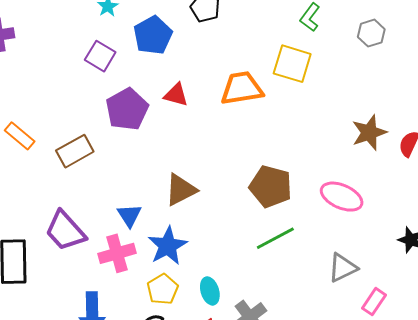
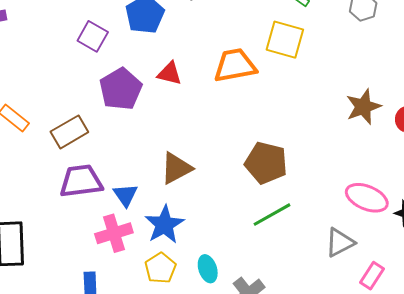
pink ellipse: (342, 197) -> (367, 198), moved
purple trapezoid: (65, 231) -> (81, 181), moved, turned 126

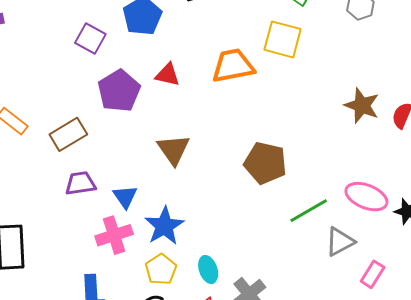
brown star: (363, 107) -> (362, 106), turned -30
brown triangle: (176, 168) -> (173, 149), moved, turned -36
purple trapezoid: (81, 181) -> (80, 183), size x0.7
green line: (272, 215) -> (309, 211), moved

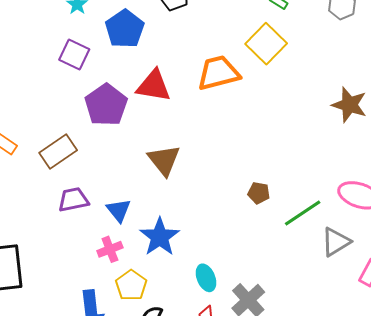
yellow square: (283, 39) -> (266, 44), turned 33
red triangle: (168, 75) -> (154, 86), size x1.4
brown pentagon: (265, 163) -> (259, 193), moved, size x0.5
pink cross: (114, 235) -> (110, 249), size x0.7
yellow pentagon: (161, 269) -> (131, 285), moved

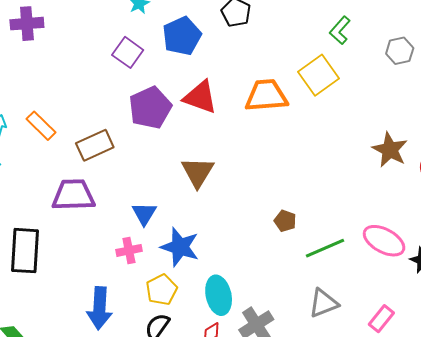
purple trapezoid: (73, 200) -> (73, 195), moved, size x1.4
blue star: (160, 237) -> (180, 247), turned -30
gray triangle: (336, 242) -> (323, 303), moved
cyan ellipse: (206, 278) -> (219, 295), size x1.4
yellow pentagon: (131, 285) -> (162, 290), moved

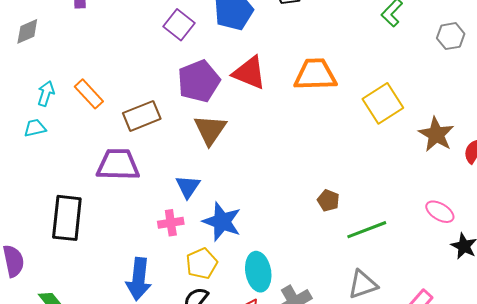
yellow square: (318, 75) -> (383, 103), moved
brown triangle: (198, 172) -> (210, 130), moved
pink ellipse: (384, 241) -> (440, 212), moved, size x0.7

